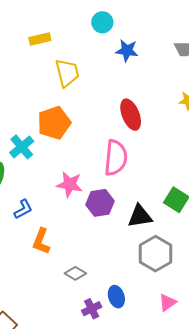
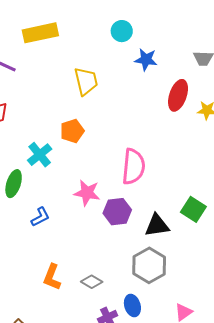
yellow rectangle: (40, 39) -> (40, 33), moved, size x1.6
red ellipse: (131, 115) -> (178, 95), moved, turned 40
orange pentagon: (54, 123) -> (72, 131), size x0.7
orange L-shape: (41, 241) -> (52, 277), moved
gray hexagon: (155, 254) -> (149, 265), moved

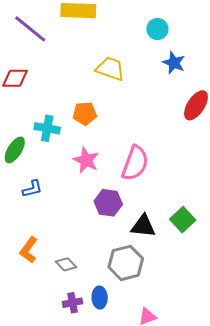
yellow trapezoid: (86, 81) -> (110, 69), turned -72
cyan cross: (40, 155) -> (47, 128), turned 35
pink star: (87, 193) -> (86, 160), moved

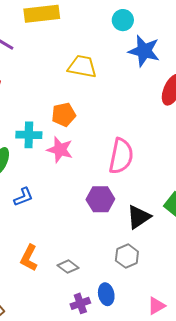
blue star: (174, 63) -> (144, 51), size x1.4
pink star: (86, 160) -> (60, 150), moved
black triangle: (143, 226) -> (139, 217), turned -32
gray hexagon: (126, 263) -> (127, 256), size x0.7

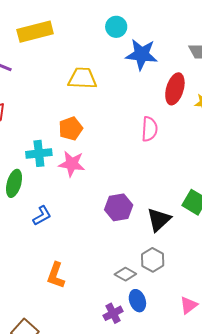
pink semicircle: (121, 156) -> (150, 129), moved, size x0.7
gray diamond: (68, 267) -> (125, 274), moved

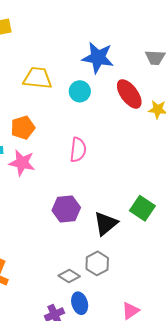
cyan circle: (116, 27) -> (80, 91), moved
red ellipse: (175, 89) -> (129, 94), turned -56
pink semicircle: (150, 129) -> (78, 150), moved

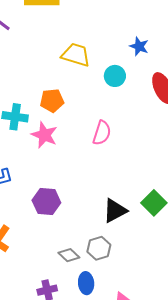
blue star: (98, 58) -> (139, 46), size x0.6
purple hexagon: (66, 209) -> (46, 202), moved
blue ellipse: (80, 303) -> (86, 283), moved

